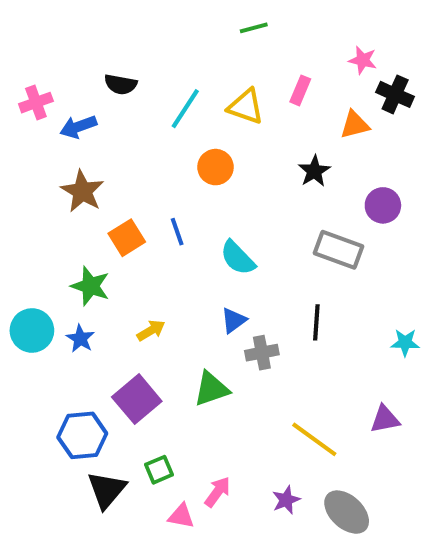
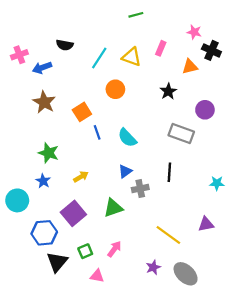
blue line: (177, 232) -> (97, 132), moved
orange square: (127, 238) -> (82, 112), moved
cyan circle: (32, 330) -> (17, 200), moved
pink arrow: (218, 492) -> (114, 249), moved

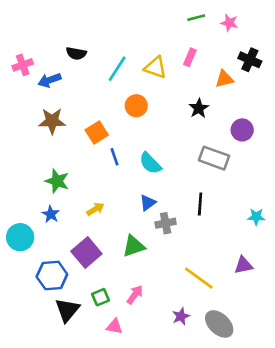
green line: (136, 15) -> (196, 18), moved
pink star: (194, 32) -> (229, 23), moved
brown star: (44, 102) -> (52, 121), turned -30

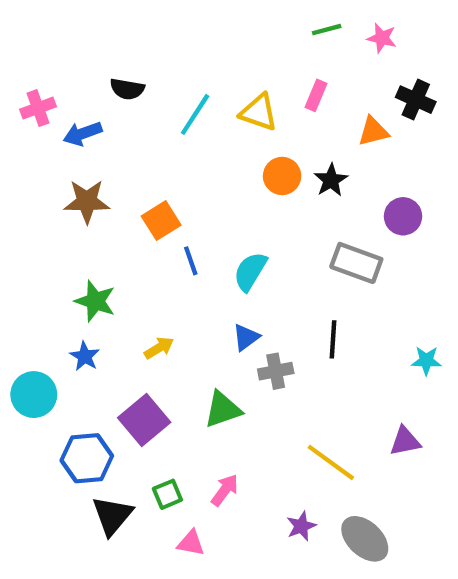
orange circle: (136, 106) -> (282, 176), moved
cyan semicircle: (150, 163) -> (250, 271), turned 75

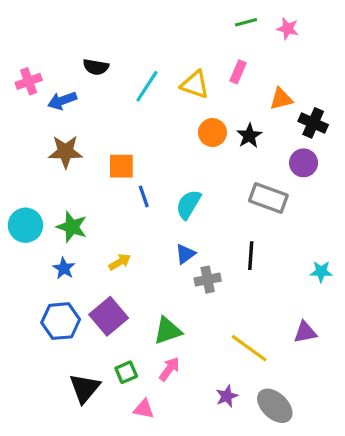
black cross: (416, 100) -> (313, 123), moved
orange square: (161, 221) -> (121, 166), turned 32
cyan circle: (34, 395) -> (25, 225), moved
green triangle: (223, 409) -> (168, 331), moved
blue hexagon: (87, 458) -> (61, 321), moved

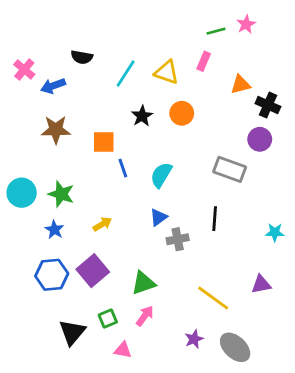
green line: (246, 22) -> (216, 31), moved
pink star: (288, 29) -> (246, 24), turned 30
pink cross: (29, 81) -> (24, 69), turned -30
black star: (249, 136) -> (142, 116), moved

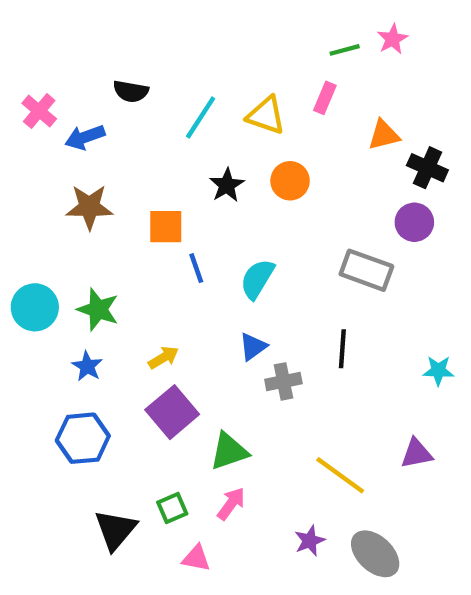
purple square: (93, 271) -> (172, 412), moved

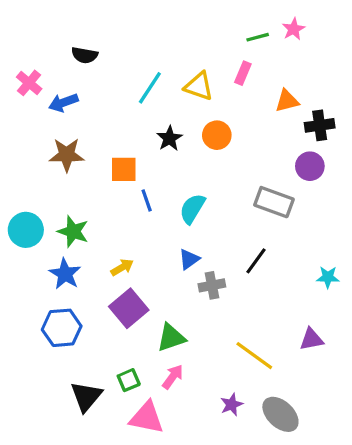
black semicircle: (131, 91) -> (85, 55), moved
black cross: (427, 168) -> (320, 125), turned -32
black line: (342, 349) -> (256, 261), turned 32
blue star: (87, 366) -> (65, 274), size x1.4
pink triangle: (196, 558) -> (147, 418), size x1.6

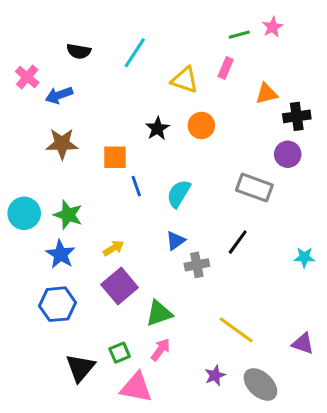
cyan line: (150, 88) -> (135, 53), moved
purple triangle: (311, 339) -> (303, 344), moved, turned 30

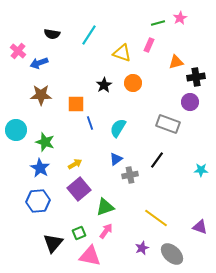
cyan circle: (24, 213) -> (16, 130), moved

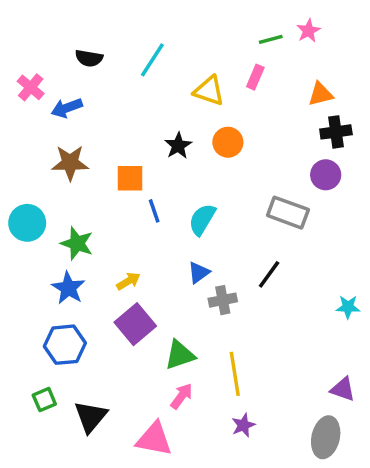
orange triangle: (176, 62) -> (321, 94), moved
cyan star: (201, 170) -> (348, 307), moved
yellow line: (156, 218) -> (235, 374), moved, turned 45
green square: (79, 233) -> (44, 400), moved
gray ellipse: (172, 254) -> (326, 437), moved, turned 60

